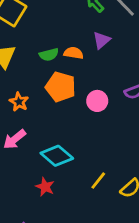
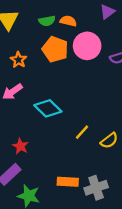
purple triangle: (102, 40) -> (107, 12), moved
pink circle: (97, 101) -> (87, 46), moved, size x1.5
red star: (45, 187) -> (21, 146), moved

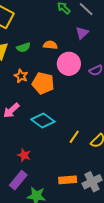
green semicircle: (47, 21) -> (23, 47), moved
orange pentagon: (55, 49) -> (43, 83), moved
orange star: (18, 60) -> (21, 76), moved

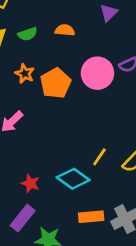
pink circle: (69, 64) -> (97, 73), moved
orange pentagon: (43, 83) -> (56, 83), turned 30
cyan diamond: (43, 121) -> (73, 179), moved

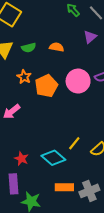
purple rectangle: (23, 218) -> (14, 184), turned -48

